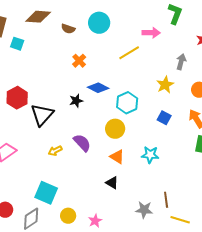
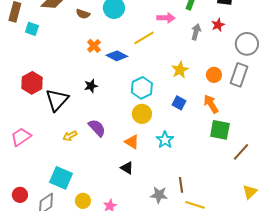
gray arrow: (181, 62) -> (196, 32), moved
blue diamond: (98, 88) -> (117, 56), moved
yellow circle: (115, 129) -> (142, 114), moved
cyan star: (150, 155) -> (165, 140), turned 30

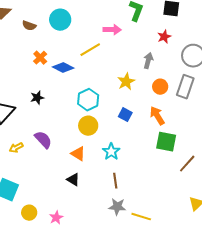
gray arrow: (196, 32) -> (148, 61), moved
brown line: (181, 185) -> (115, 181), moved
gray star: (159, 195) -> (117, 207), moved

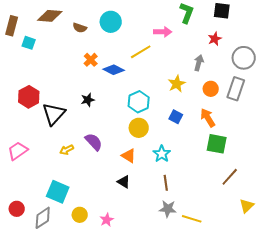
brown line: (187, 164) -> (230, 177), moved

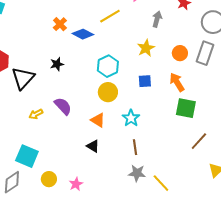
gray arrow: (199, 63) -> (157, 19), moved
blue square: (176, 117) -> (145, 81), turned -32
yellow line: (192, 219) -> (161, 183), turned 30

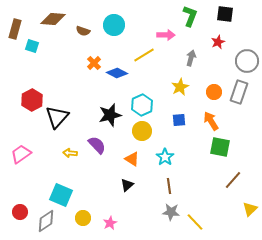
black star: (57, 64) -> (110, 115), moved, size x1.6
yellow arrow: (36, 114) -> (70, 153), turned 32
black triangle: (93, 146) -> (127, 185), turned 48

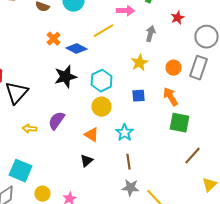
black star: (110, 115) -> (66, 77), moved
purple semicircle: (97, 145) -> (56, 121), turned -102

